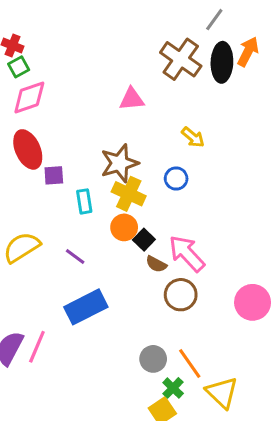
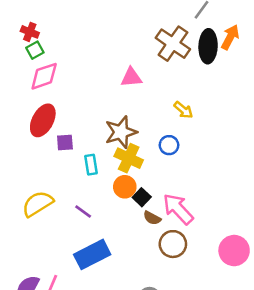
red ellipse: (28, 149) -> (43, 120), turned 52

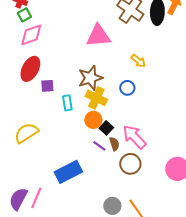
pink triangle: (131, 77) -> (98, 36), size x1.5
purple line: (83, 211) -> (99, 146), moved
brown semicircle: (152, 218) -> (114, 144), turned -136

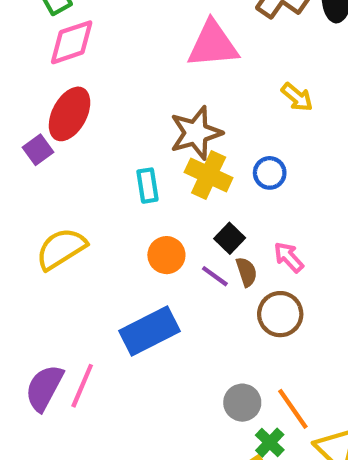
purple square: (47, 86) -> (38, 150), moved, turned -32
blue circle: (127, 88) -> (270, 173), moved
orange circle: (93, 120) -> (166, 255), moved
pink arrow: (134, 137) -> (289, 257), size x0.6

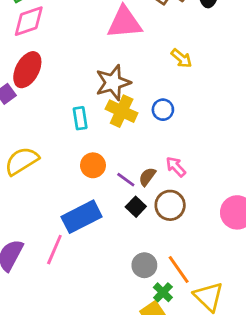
black square: (230, 238) -> (136, 207), moved
brown semicircle: (246, 272) -> (147, 177), turned -126
pink line: (82, 386) -> (54, 250), moved

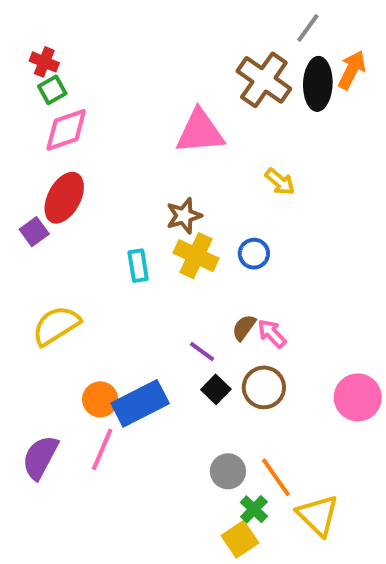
brown star: (113, 83) -> (184, 216), size x0.7
orange circle: (93, 165) -> (100, 399), moved
brown semicircle: (147, 177) -> (244, 328), moved

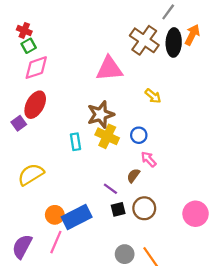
brown star: (184, 216) -> (101, 114), size x1.4
pink arrow: (272, 334) -> (149, 159), moved
black square: (216, 389) -> (118, 209), turned 32

